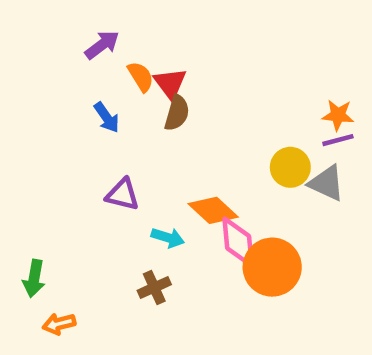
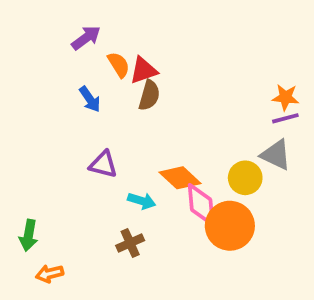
red triangle: (170, 83) -> (144, 70), turned 48
yellow circle: (290, 167) -> (245, 178), moved

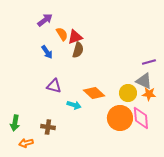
orange star: (285, 97) -> (149, 94), moved
pink diamond: (201, 205) -> (141, 118), moved
brown cross: (130, 243) -> (48, 127), moved, turned 32

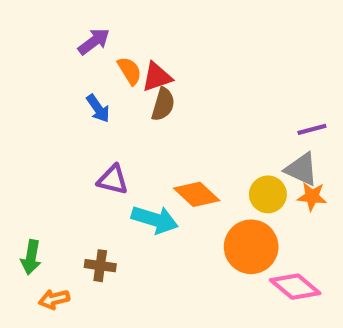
cyan arrow: (74, 105) -> (155, 220), size x1.5
pink diamond: (141, 118) -> (295, 287), moved, turned -45

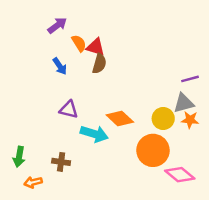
red triangle: (157, 77) -> (96, 47), turned 36
gray triangle: (301, 169) -> (184, 103), turned -40

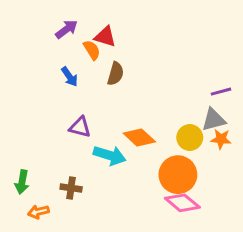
red triangle: (96, 47) -> (105, 37), moved
pink diamond: (180, 175) -> (182, 203), moved

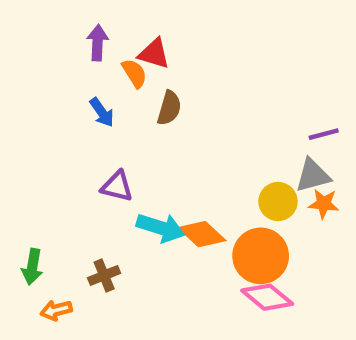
purple arrow: (67, 29) -> (98, 43), turned -50
orange diamond: (139, 138) -> (202, 234), moved
brown cross: (71, 188) -> (104, 275), turned -30

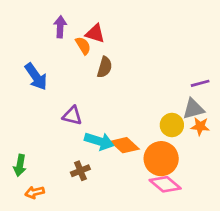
blue arrow: (102, 112) -> (36, 77), moved, size x1.5
brown cross: (104, 275) -> (80, 171), moved

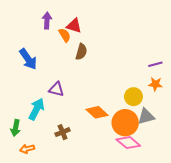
gray triangle: (193, 109) -> (146, 116), moved
orange star: (200, 126) -> (155, 84), moved
cyan arrow: (99, 141) -> (36, 109), moved, turned -80

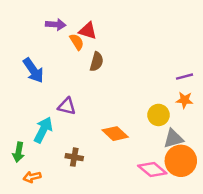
purple arrow: (47, 20) -> (56, 25), turned 91
orange circle: (125, 123) -> (181, 161), moved
brown cross: (63, 132) -> (74, 157), turned 32

